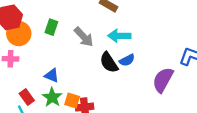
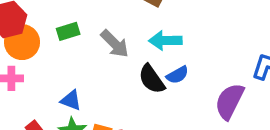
green rectangle: (51, 27) -> (68, 31), turned 56

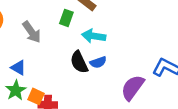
green rectangle: (68, 31) -> (66, 18), moved, turned -63
gray arrow: (115, 44) -> (32, 32), moved

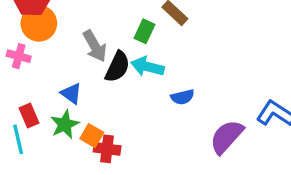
cyan arrow: (94, 36) -> (147, 67), moved
black semicircle: (79, 62) -> (117, 67), moved, turned -135

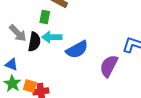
blue semicircle: (183, 97) -> (77, 50), size x1.6

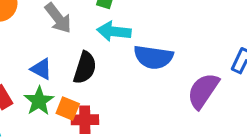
black semicircle: (34, 42) -> (85, 68), moved
blue semicircle: (77, 50) -> (153, 57), turned 30

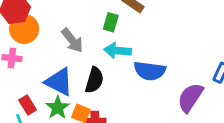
blue triangle: (41, 69) -> (59, 82), size x1.6

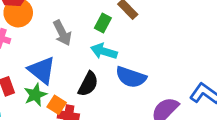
black semicircle: (94, 80) -> (88, 84), moved

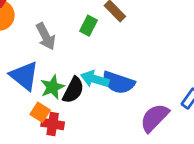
cyan arrow: (104, 51) -> (95, 79), moved
green star: (35, 95) -> (52, 87), moved

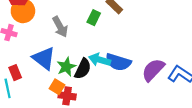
purple semicircle: (154, 118) -> (153, 70), moved

